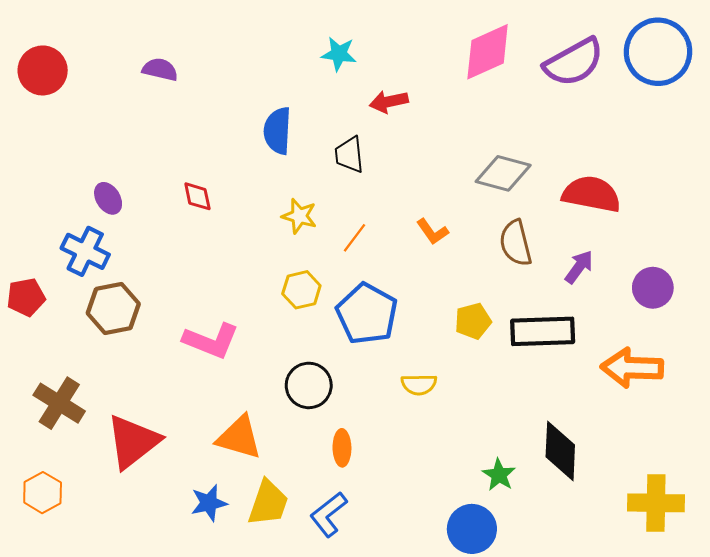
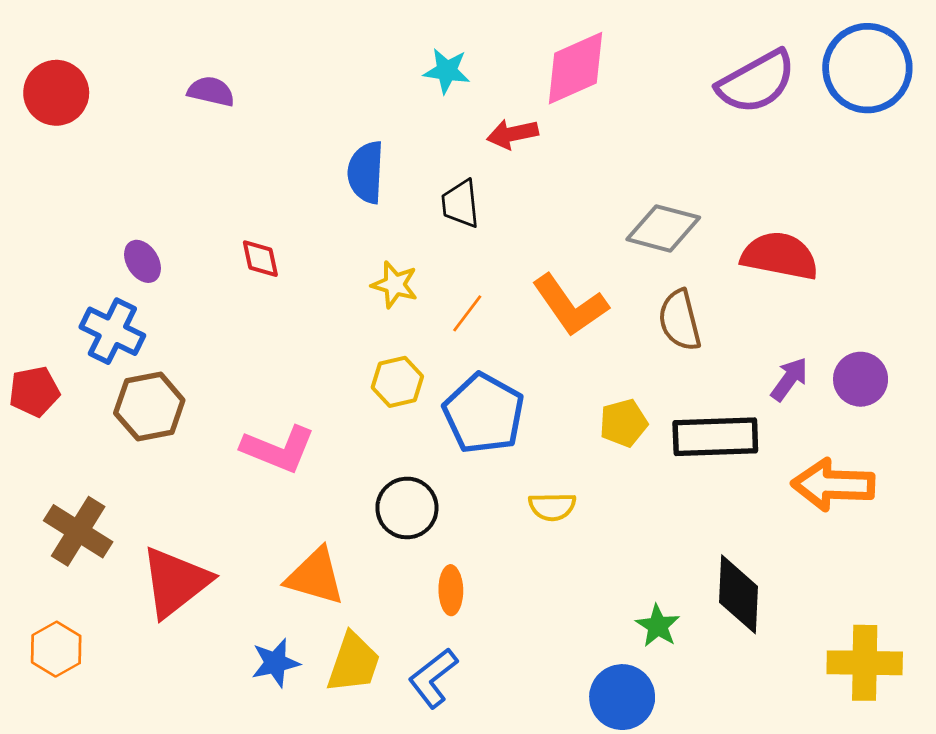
pink diamond: (488, 52) -> (576, 68), moved
orange L-shape: (432, 232) -> (570, 305), size x1.8
purple arrow: (579, 267) -> (789, 379), moved

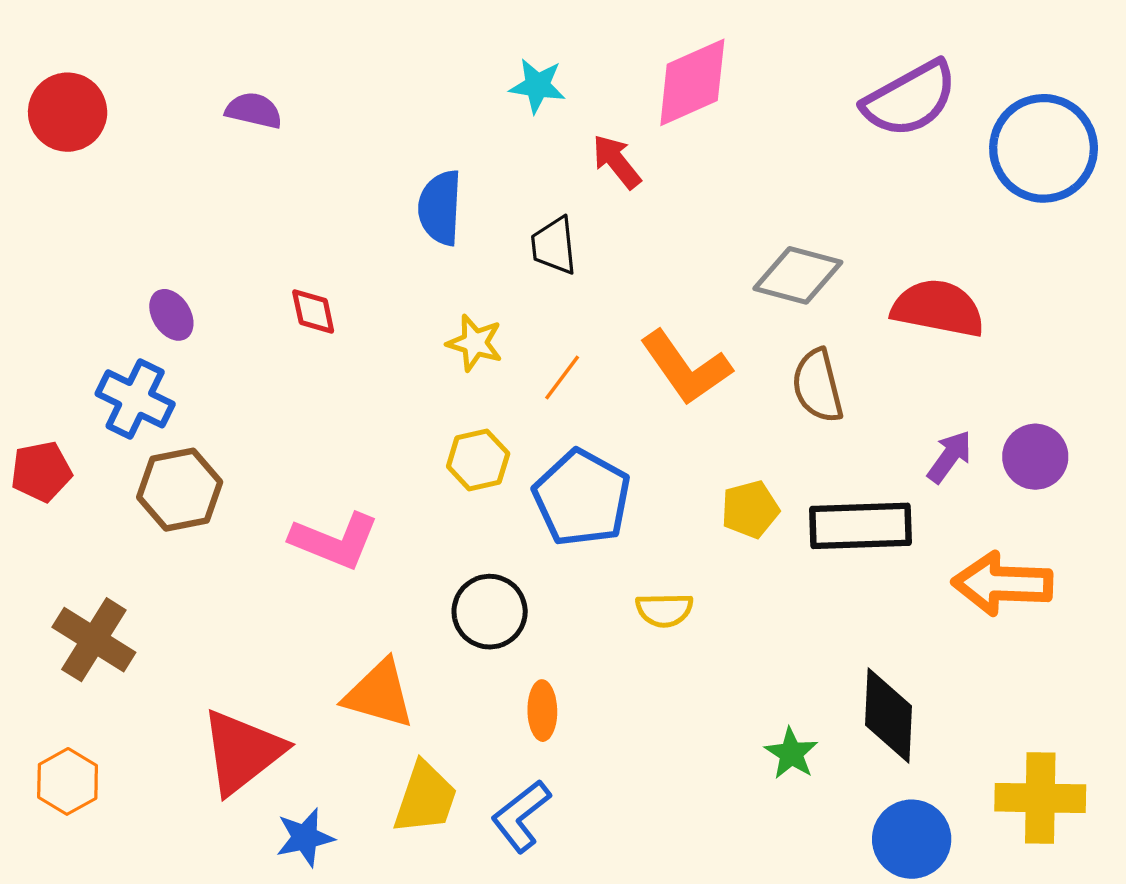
blue circle: (867, 68) -> (1044, 148), moved
red arrow: (512, 134) -> (617, 162), turned 63
red triangle: (175, 582) -> (242, 752), moved
blue star: (275, 663) -> (305, 837), moved
blue circle: (622, 697) -> (912, 839), moved

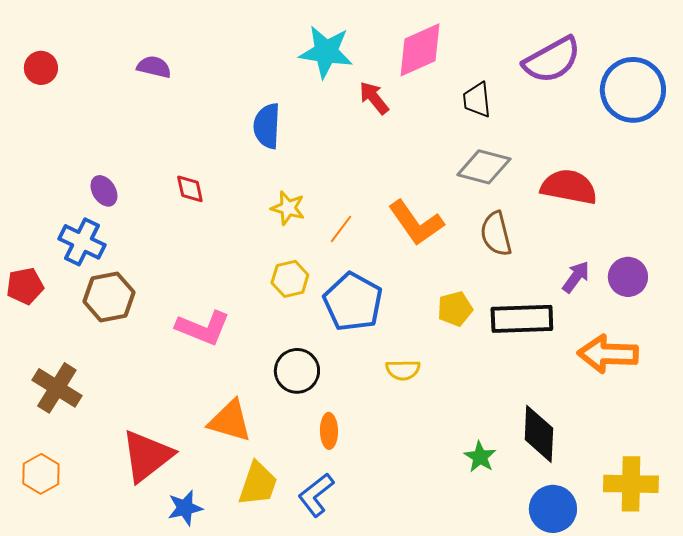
cyan star: (537, 86) -> (326, 52), size x1.6
red circle: (68, 112) -> (41, 68), size x0.7
black trapezoid: (554, 246) -> (477, 100), moved

